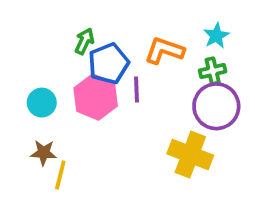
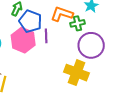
blue pentagon: (109, 64) -> (30, 21), turned -30
green cross: (213, 71) -> (78, 23), moved

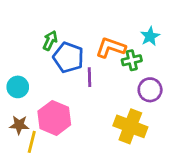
pink hexagon: (23, 40) -> (54, 118), moved
purple circle: (91, 45) -> (150, 90), size x0.7

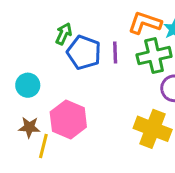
orange L-shape: (111, 48) -> (145, 23), moved
green cross: (132, 60) -> (154, 56), size x1.5
purple line: (90, 77) -> (115, 52), moved

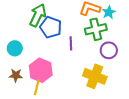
green arrow: (64, 34) -> (38, 15), size x1.6
purple line: (115, 52) -> (71, 43), moved
yellow line: (43, 146) -> (37, 87), moved

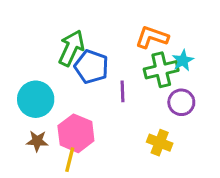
cyan star: (109, 12) -> (183, 60), moved
cyan circle: (15, 48) -> (36, 99), size x1.5
yellow cross: (95, 76) -> (160, 143), size x0.7

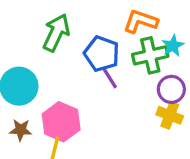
blue pentagon: (91, 67) -> (102, 54), moved
purple line: (122, 91) -> (110, 78), turned -30
yellow cross: (160, 143) -> (170, 115), moved

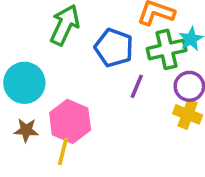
purple line: (110, 78) -> (137, 86), moved, turned 55

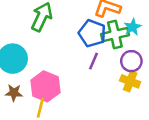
blue pentagon: (114, 48) -> (92, 33), moved

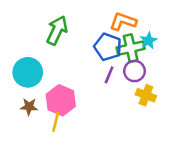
purple circle: (131, 61) -> (134, 71), moved

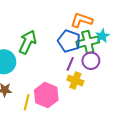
green arrow: (57, 30) -> (28, 42), moved
yellow cross: (146, 95) -> (75, 80), moved
pink hexagon: (61, 100) -> (46, 95), moved

